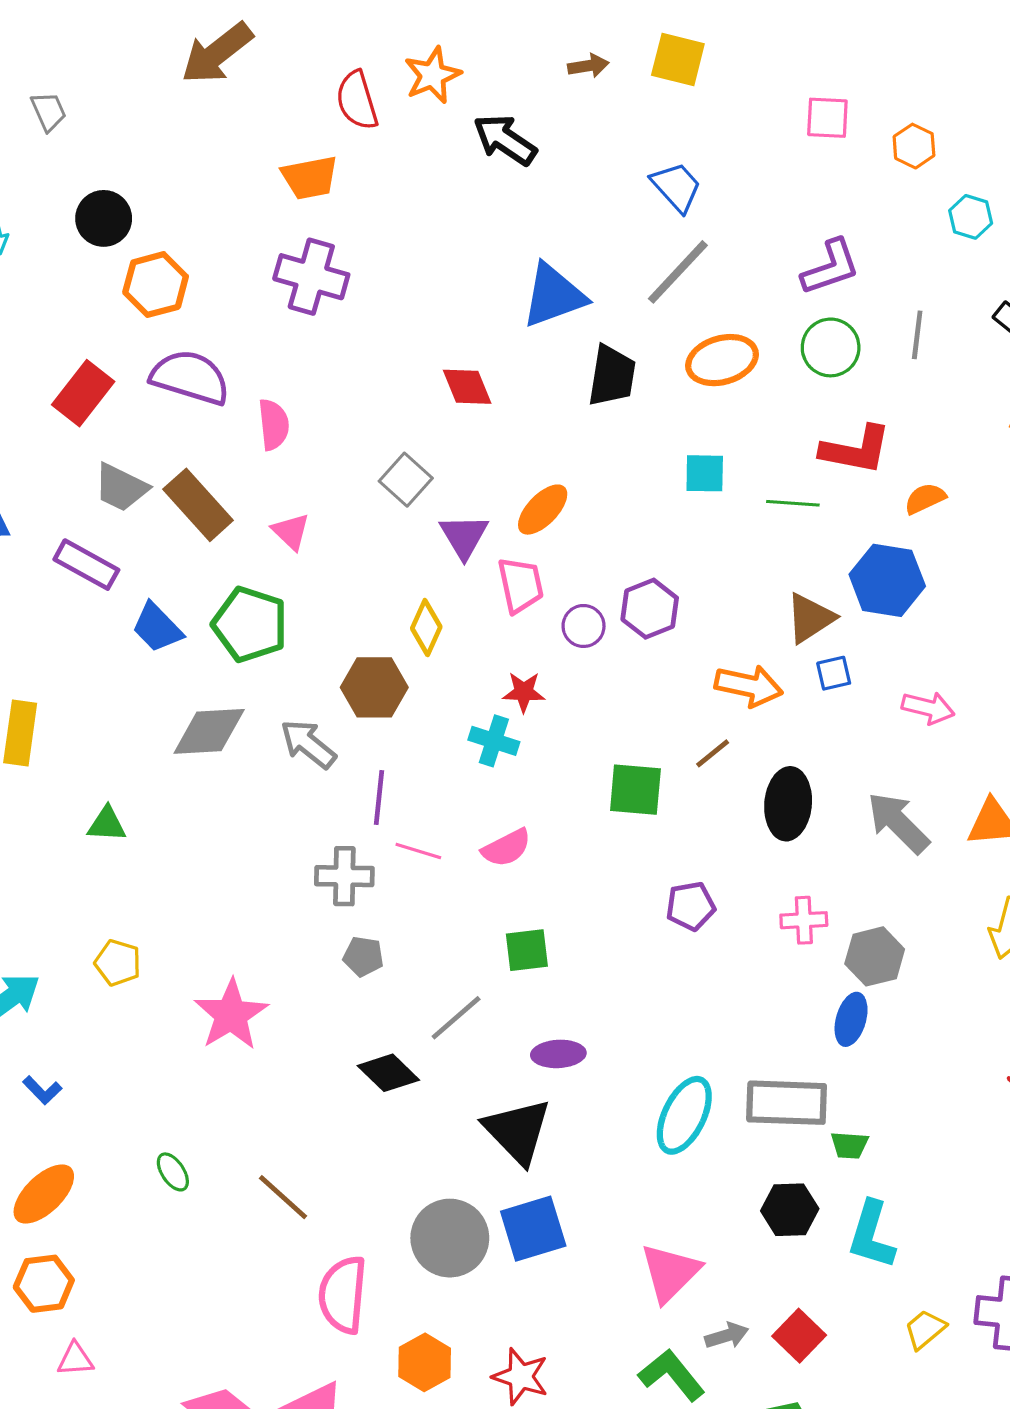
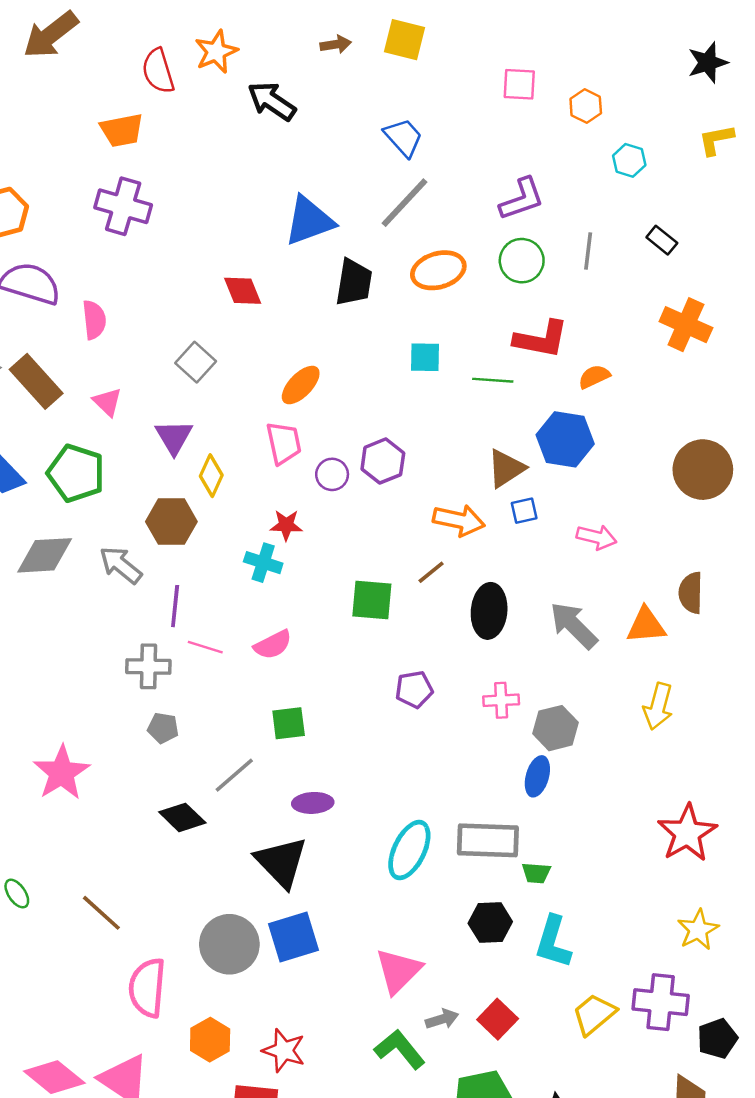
purple triangle: (464, 536) -> (174, 437), moved
yellow trapezoid: (925, 1329) -> (594, 1014), size x1.4

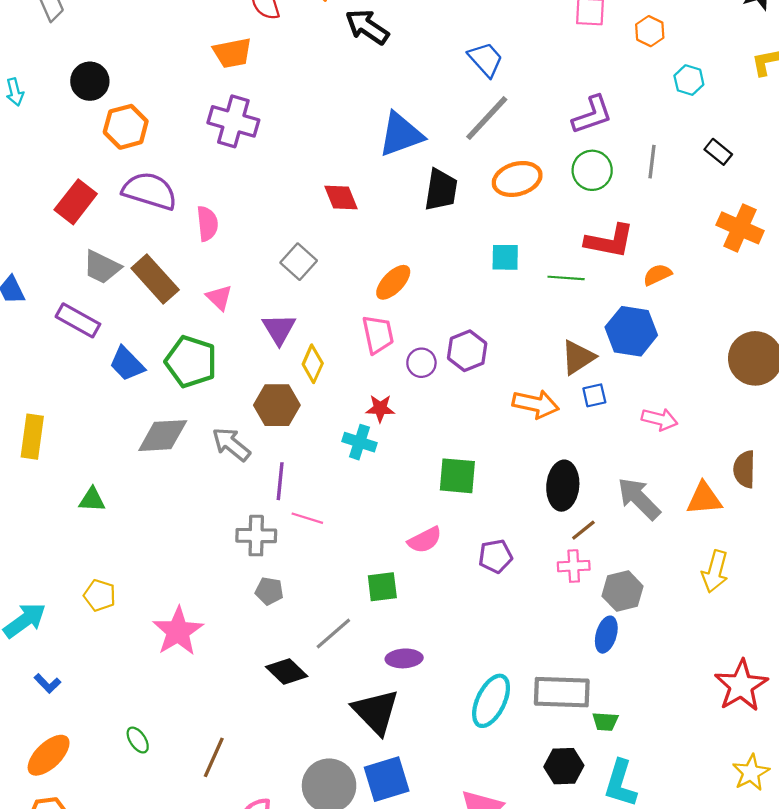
brown line: (431, 572) -> (583, 530), moved
pink semicircle: (273, 645) -> (425, 540), moved
brown line: (101, 913) -> (214, 757), turned 72

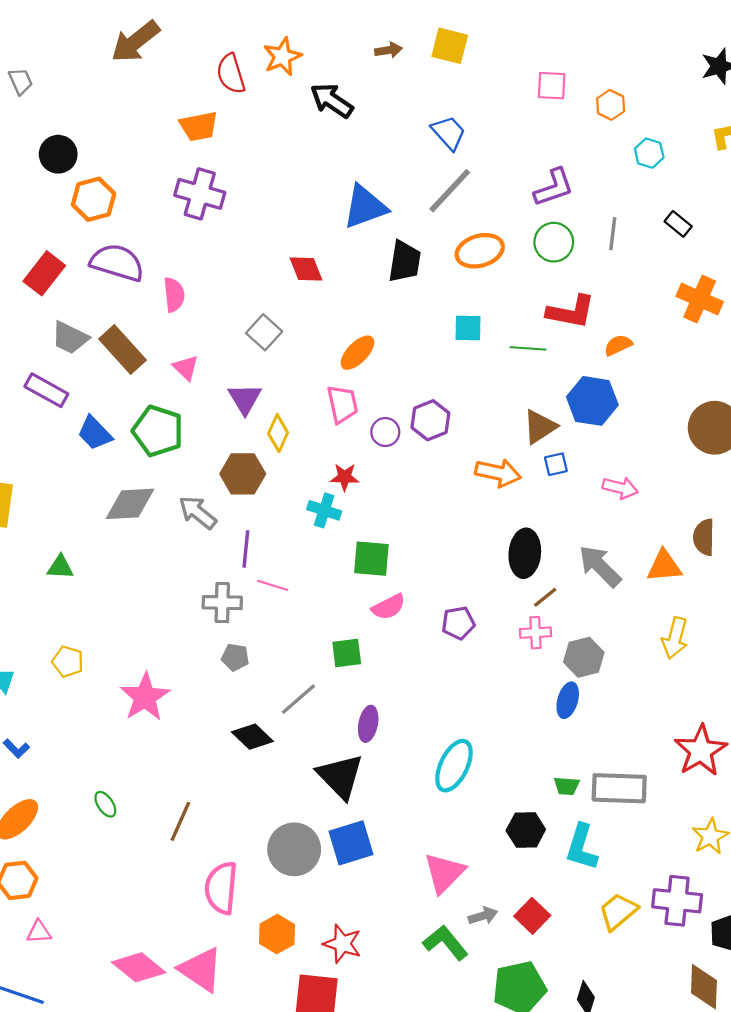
green square: (457, 476) -> (371, 559), moved
purple ellipse: (404, 658) -> (368, 724), turned -76
gray rectangle: (562, 692) -> (619, 788), moved

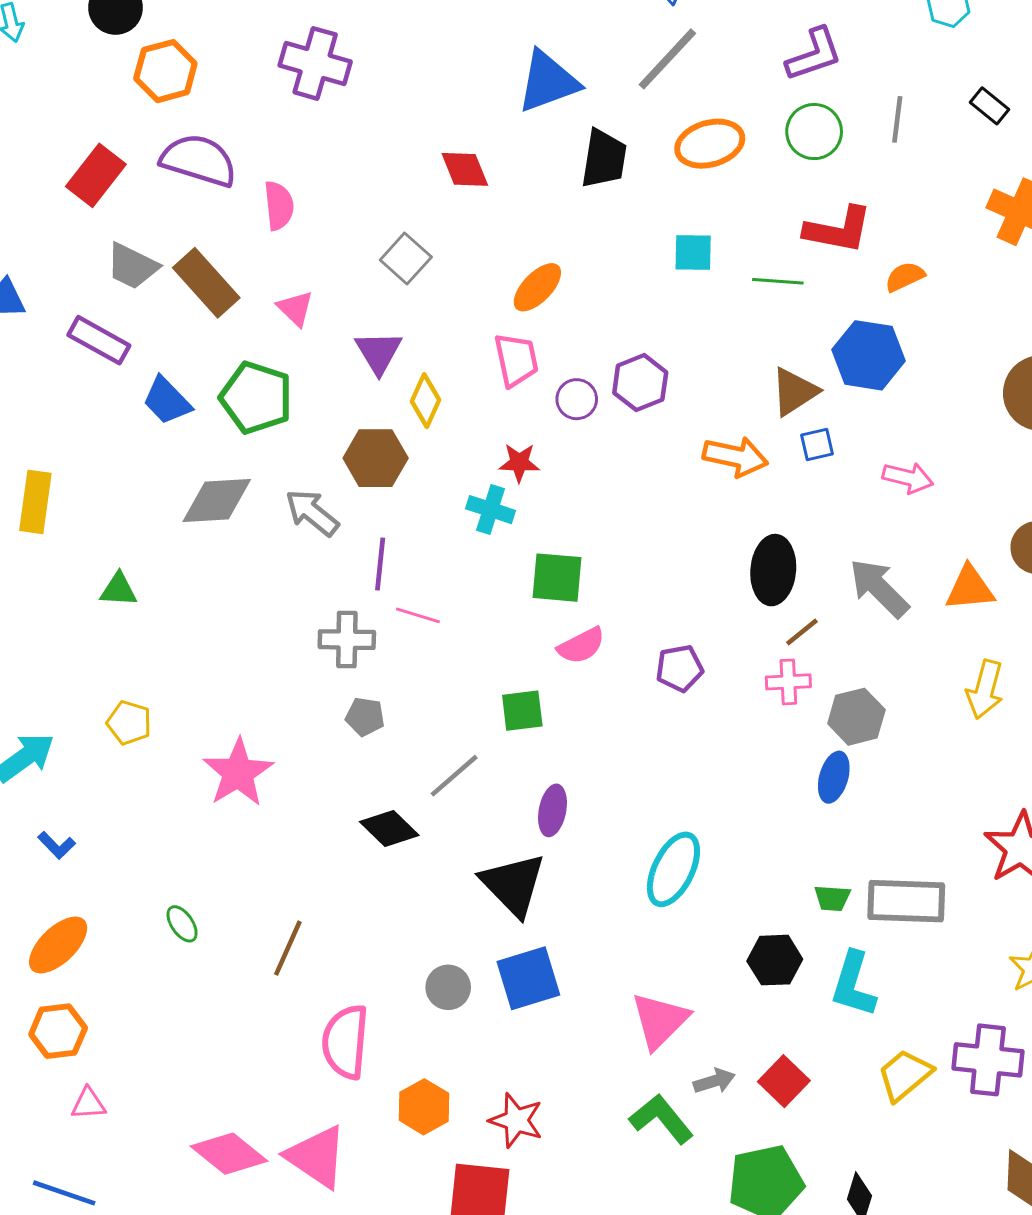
gray circle: (294, 849) -> (448, 987), size x0.6

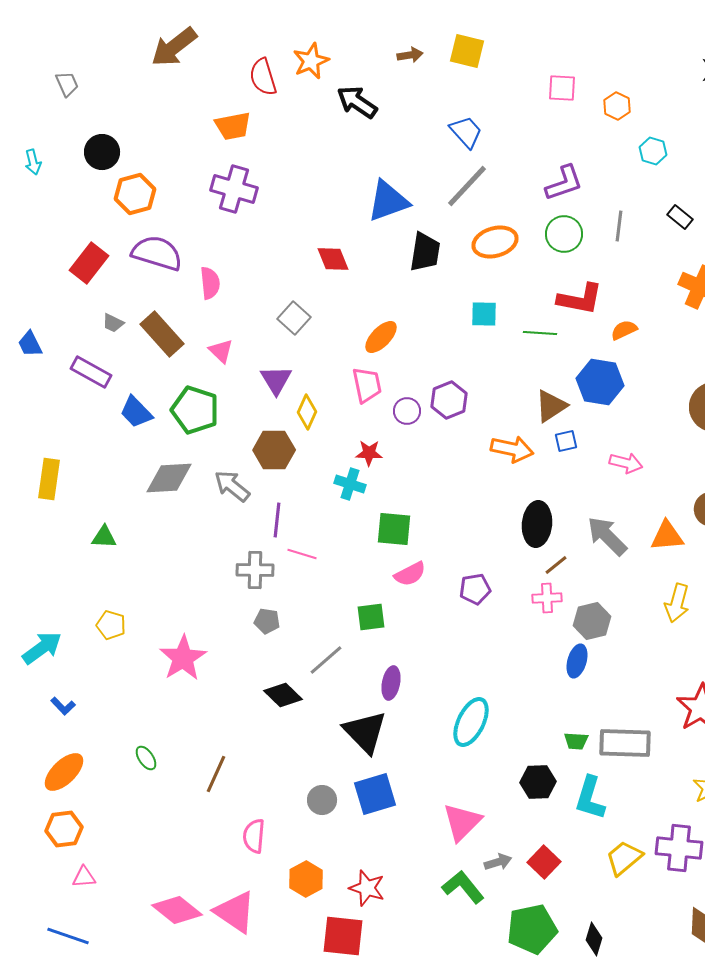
gray trapezoid: (132, 266) -> (113, 323), size x0.6
pink semicircle: (345, 1042) -> (254, 836), size x0.7

